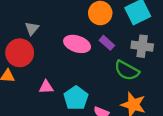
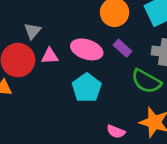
pink triangle: (46, 87) -> (50, 56), moved
cyan pentagon: (76, 98) -> (87, 88), moved

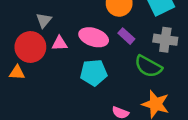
cyan pentagon: (87, 88) -> (94, 73), turned 30

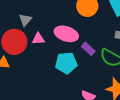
purple rectangle: (126, 36) -> (88, 49), moved

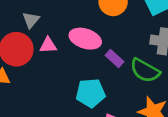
cyan pentagon: (66, 63) -> (91, 93), moved

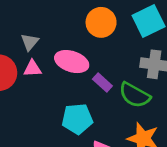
gray triangle: (31, 20) -> (30, 42), moved

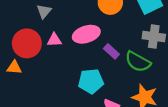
gray triangle: (30, 42) -> (44, 11), moved
pink ellipse: (72, 62) -> (86, 34), turned -35

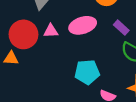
purple rectangle: (111, 51) -> (121, 28), moved

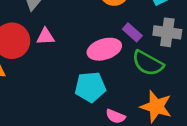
pink ellipse: (83, 25) -> (104, 49), moved

